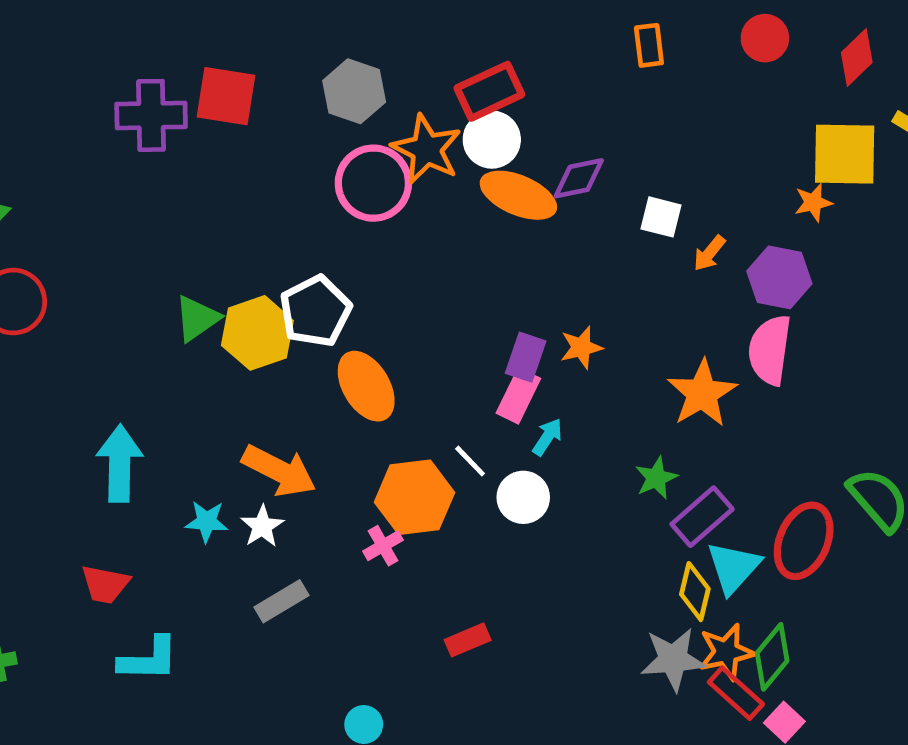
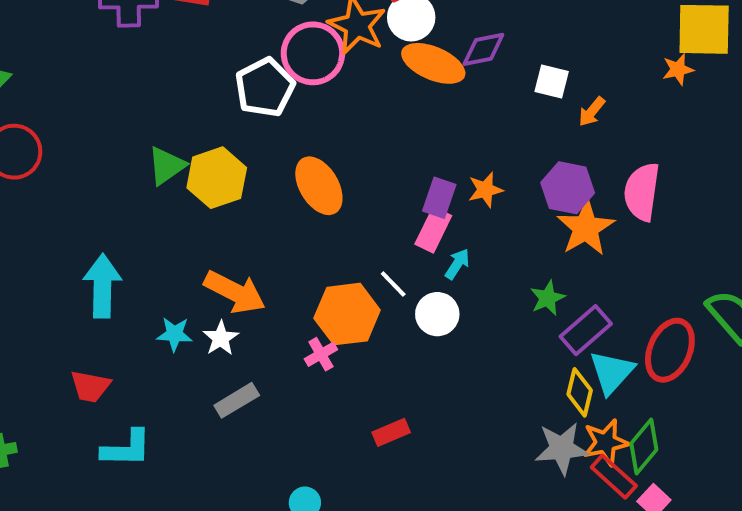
purple hexagon: (779, 277) -> (568, 188), moved
white pentagon: (315, 311) -> (265, 87), moved
orange ellipse: (366, 386) -> (319, 186), moved

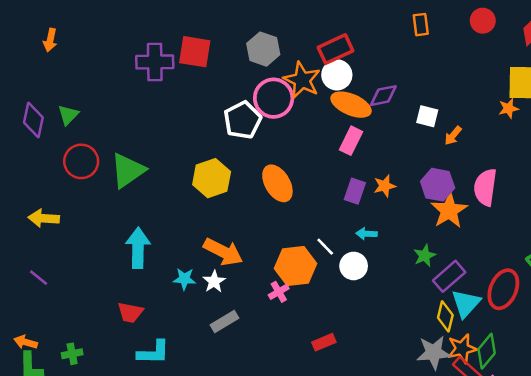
green triangle: (167, 166) -> (128, 170), moved, size x1.4
pink rectangle: (433, 230) -> (351, 141), moved
cyan arrow: (457, 264) -> (367, 234), turned -120

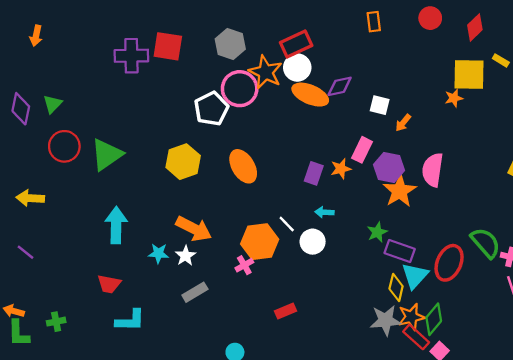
pink rectangle: (351, 141) -> (362, 150), moved
purple rectangle: (449, 276) -> (400, 251), turned 60

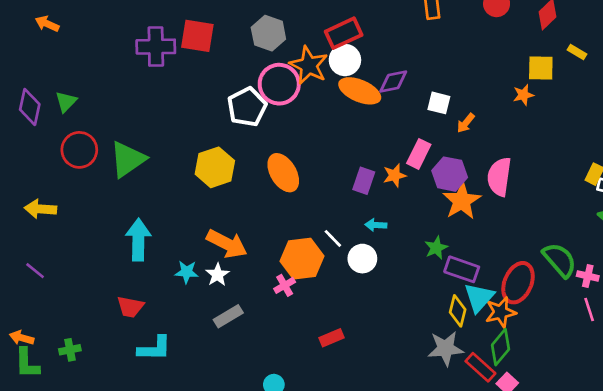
orange arrow: (36, 36) -> (47, 24), turned 102
yellow square: (469, 75) -> (541, 68), size x0.7
orange star: (411, 317) -> (501, 312), moved

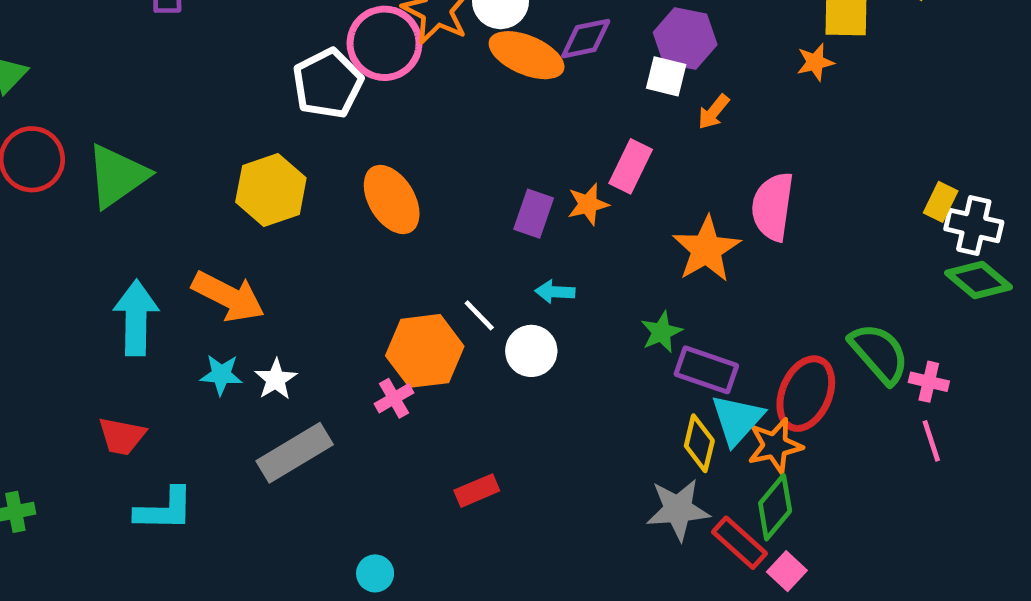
purple hexagon: (450, 174) -> (685, 39), moved
orange arrow: (227, 244) -> (228, 297), moved
gray rectangle: (228, 316) -> (295, 453), size x1.4

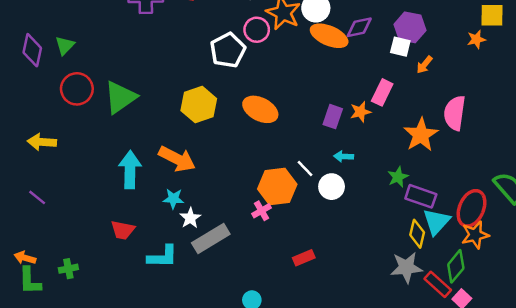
pink circle: (385, 43) -> (257, 30), size x0.7
orange ellipse: (392, 199) -> (260, 109), turned -32
white star: (276, 379) -> (190, 218), moved
orange star: (775, 446) -> (475, 235), moved
cyan L-shape: (164, 510) -> (163, 257), moved

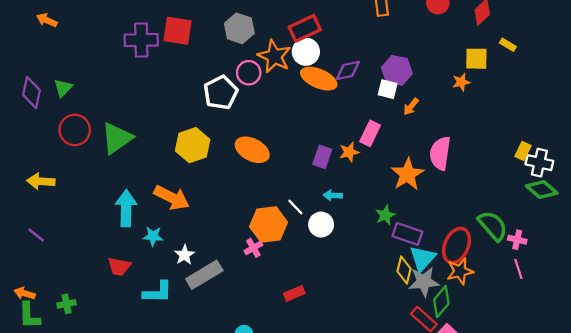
cyan star: (173, 199) -> (153, 236), moved
gray star: (406, 267) -> (424, 282), moved

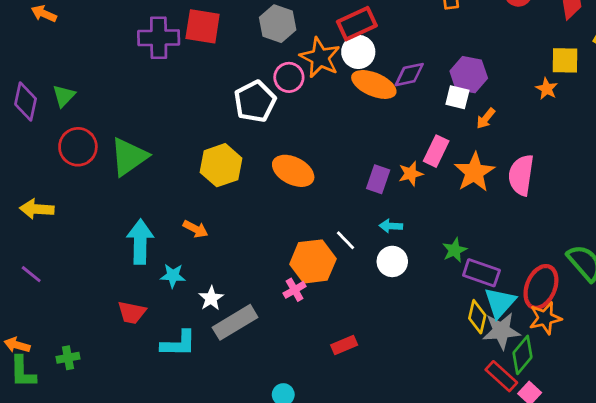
orange star: (461, 82) -> (547, 89), turned -30
orange star: (407, 174) -> (474, 172), moved
orange arrow: (172, 198) -> (195, 229), size x0.6
white circle: (321, 225) -> (392, 261), moved

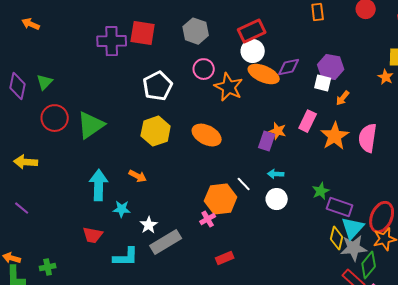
orange star: (320, 58) -> (229, 87), moved
white pentagon: (255, 101) -> (158, 86), moved
orange star: (411, 174) -> (278, 131), moved, turned 30
red rectangle: (344, 345) -> (225, 258), moved

